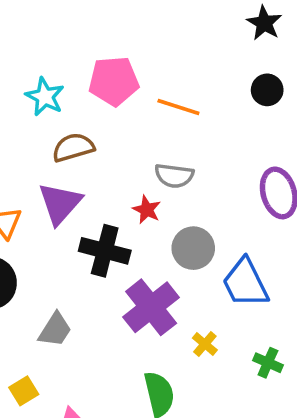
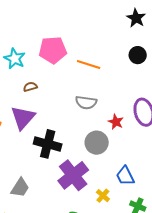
brown semicircle: (73, 147) -> (30, 87), size x0.6
red star: (147, 210) -> (116, 122), moved
blue trapezoid: (245, 283) -> (125, 176), moved, size x0.7

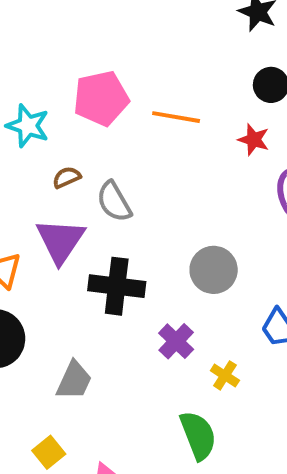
gray semicircle: (86, 102) -> (114, 202), moved, turned 60
red star: (116, 122) -> (254, 140), moved
purple cross: (73, 175) -> (176, 341), size x0.6
yellow cross: (103, 196) -> (225, 375), moved

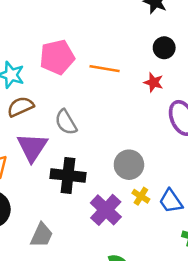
brown semicircle: (67, 177) -> (20, 107), moved, size x1.5
purple cross: (176, 341) -> (106, 210), size x1.4
yellow cross: (225, 375) -> (141, 196), moved

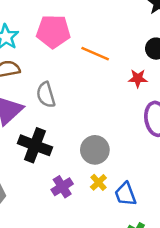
red star: (154, 82) -> (138, 78), turned -30
purple cross: (106, 210) -> (62, 187), size x0.7

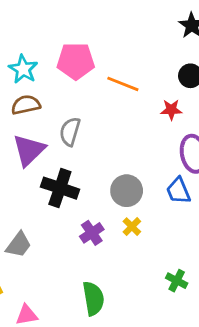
gray semicircle: (46, 95) -> (70, 132), turned 35
blue trapezoid: (125, 194) -> (178, 191), moved

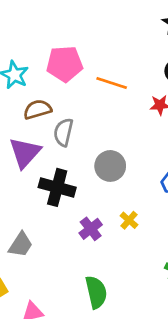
brown semicircle: (26, 105) -> (37, 109), moved
gray circle: (127, 191) -> (110, 166), moved

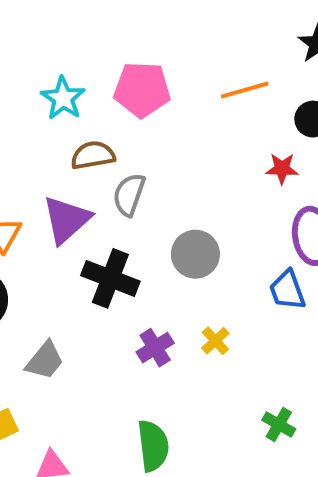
orange line: (112, 83) -> (245, 90), moved, turned -40

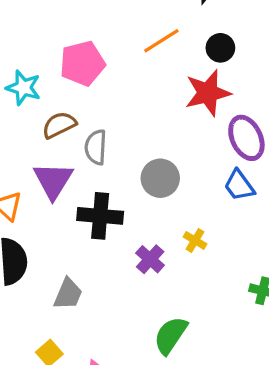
red star: (282, 169) -> (208, 93), size x1.8
green semicircle: (153, 446) -> (171, 335), turned -123

